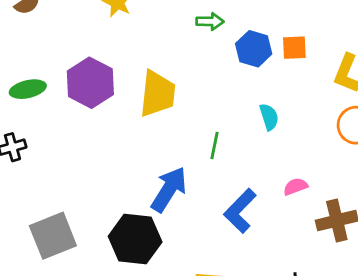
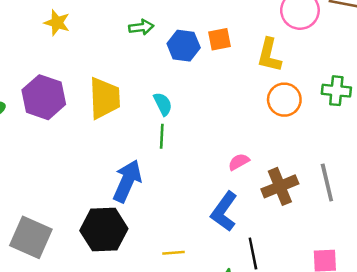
cyan semicircle: (269, 117) -> (163, 104), moved
blue L-shape: (240, 211) -> (224, 212), moved
gray square: (53, 236) -> (31, 237), turned -36

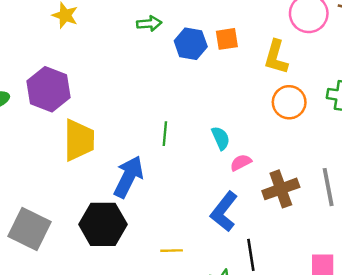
yellow trapezoid: (105, 98) -> (79, 140), moved
cyan semicircle: (163, 104) -> (221, 138), moved

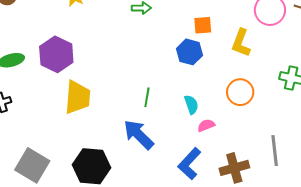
blue hexagon: (191, 44) -> (190, 52), moved
orange circle: (289, 102) -> (240, 92), moved
blue arrow: (128, 177) -> (139, 135), moved, turned -76
brown cross: (281, 189) -> (234, 168), moved

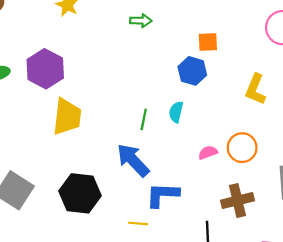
yellow L-shape: (241, 43) -> (255, 89), moved
orange circle: (240, 92) -> (242, 148), moved
cyan semicircle: (191, 105) -> (176, 112), moved, turned -150
blue L-shape: (189, 164) -> (162, 195), moved, turned 48

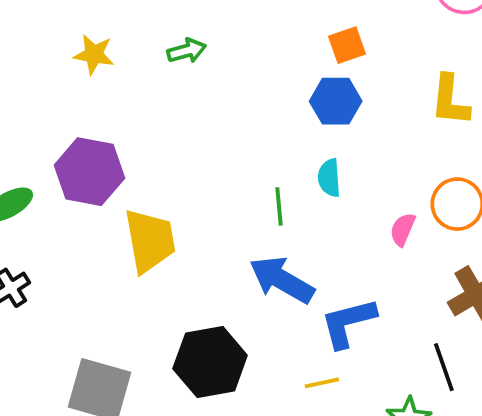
green arrow: (141, 21) -> (187, 51), moved
pink semicircle: (208, 153) -> (403, 229), turned -30

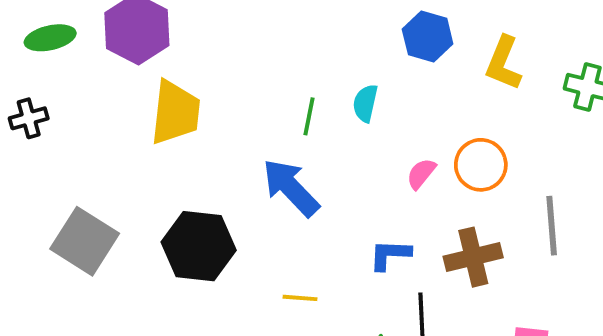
blue hexagon: (336, 101) -> (428, 36), moved
blue L-shape: (348, 323) -> (390, 255), moved, size x0.7

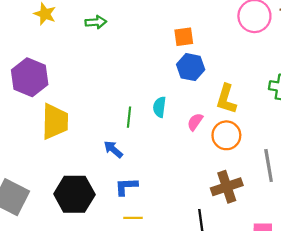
yellow L-shape: (503, 63) -> (226, 99), moved
pink semicircle: (421, 174) -> (195, 122), moved
blue arrow: (291, 188) -> (113, 149), moved, size x0.6
blue L-shape: (390, 255) -> (126, 186), moved

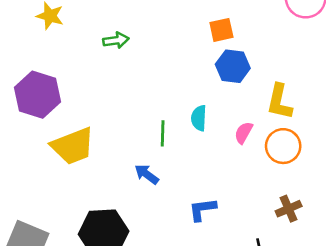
green arrow: (96, 22) -> (116, 40), moved
yellow trapezoid: (55, 121) -> (73, 146), turned 72
blue L-shape: (126, 186) -> (202, 209), moved
brown cross: (227, 187) -> (289, 209), size x0.7

